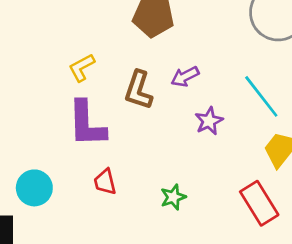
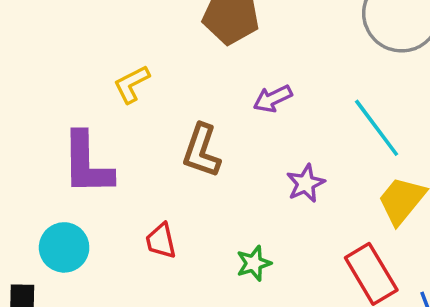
brown L-shape: (138, 90) -> (201, 151), moved
purple star: (209, 121) -> (306, 183), moved
purple L-shape: (87, 124) -> (87, 164), moved

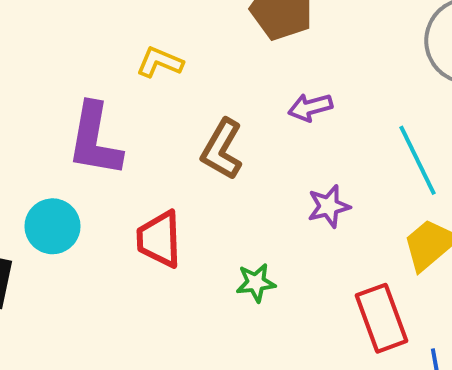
yellow L-shape: (132, 84) -> (160, 62), turned 39
red trapezoid: (161, 241) -> (159, 239), size x1.4

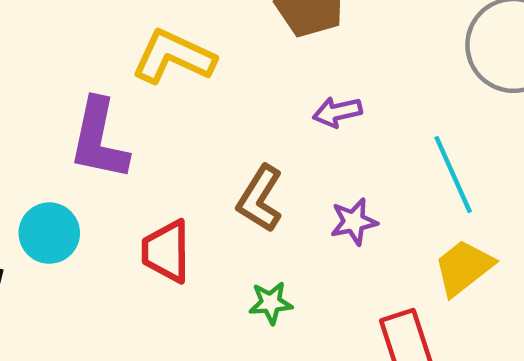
yellow L-shape: (160, 62) -> (173, 57), size x1.6
brown L-shape: (222, 149) -> (260, 199), moved

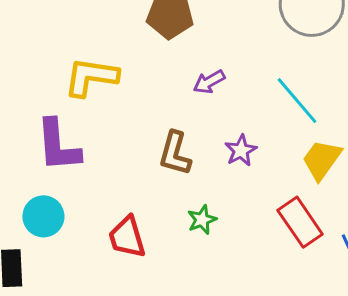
red trapezoid: (166, 251) -> (127, 237), moved

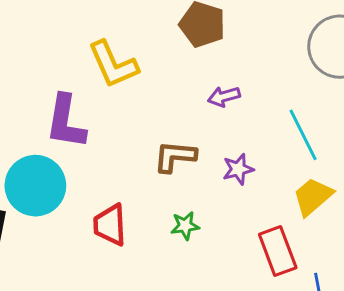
yellow L-shape: (91, 77) -> (113, 64), turned -136
brown L-shape: (175, 153) -> (175, 157), turned 66
cyan circle: (43, 216) -> (35, 186), size x1.5

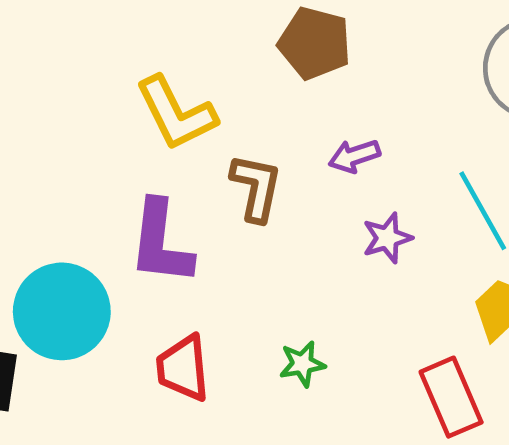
purple L-shape: (66, 122) -> (161, 243), moved
brown L-shape: (175, 157) -> (256, 188), moved, turned 99
purple star: (238, 169) -> (387, 238), moved

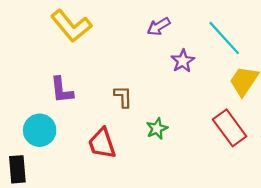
brown L-shape: (256, 188) -> (123, 97), moved, size x0.7
purple L-shape: (161, 243) -> (62, 90), moved, size x0.7
cyan circle: (62, 311) -> (40, 130), size x0.7

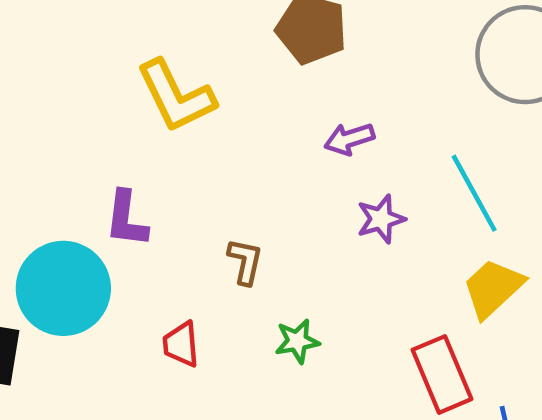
cyan circle: (40, 130) -> (63, 288), size x1.4
red trapezoid: (102, 143) -> (181, 344), size x0.7

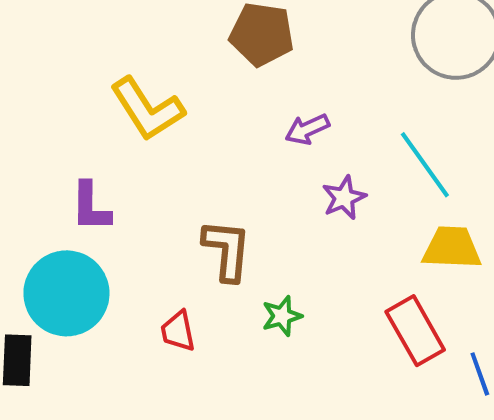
purple L-shape: (126, 219) -> (91, 207), moved
brown L-shape: (245, 261) -> (227, 250), size x1.5
yellow trapezoid: (493, 288) -> (452, 248), turned 52

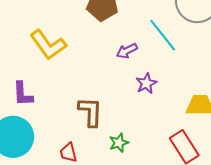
cyan line: (425, 165) -> (163, 35), moved

